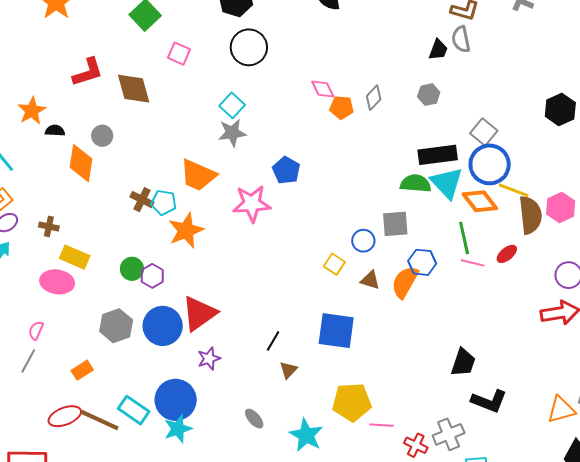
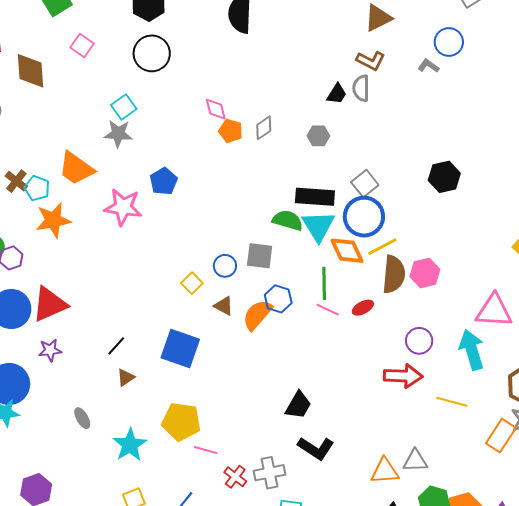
yellow line: (514, 190) -> (382, 247), turned -60

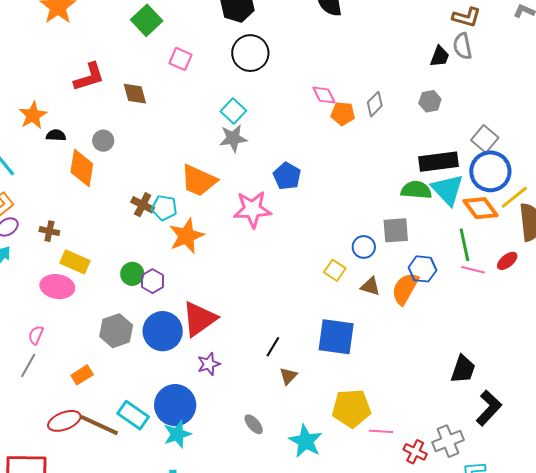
brown diamond: (31, 71) -> (135, 94), size x0.7
black L-shape: (316, 448) -> (489, 408), turned -69

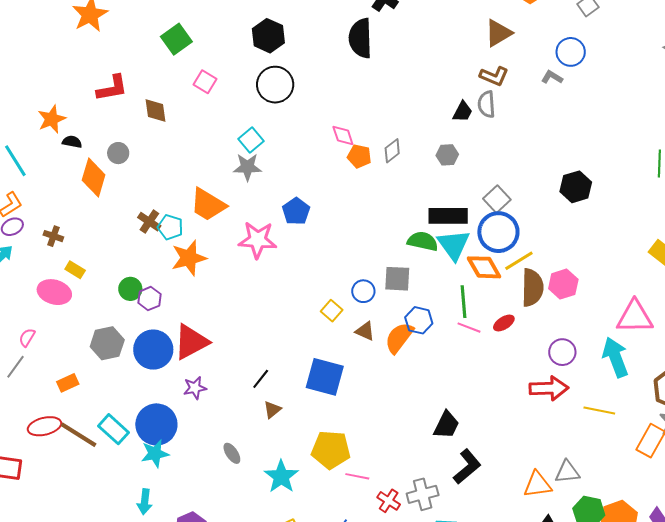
yellow rectangle: (75, 262) -> (75, 270), size x0.7

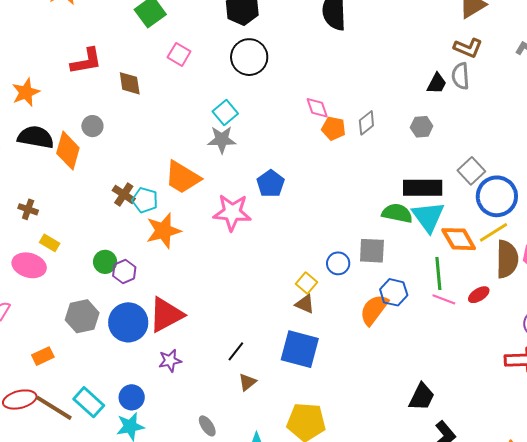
black semicircle: (72, 142) -> (36, 137), moved, size x1.8
blue circle: (498, 232) -> (497, 196), moved
brown triangle: (365, 331) -> (305, 304), moved
blue circle: (156, 424) -> (132, 397), size x0.6

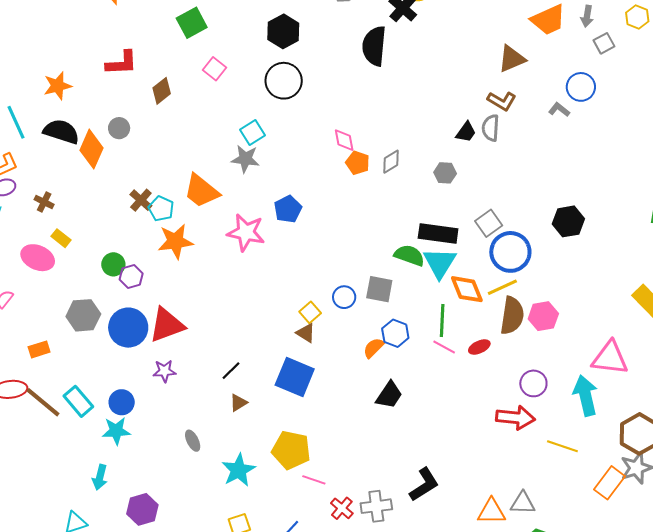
brown diamond: (130, 83) -> (162, 91), turned 52
orange semicircle: (374, 310) -> (374, 348), size x0.7
black trapezoid: (422, 397) -> (389, 395), moved

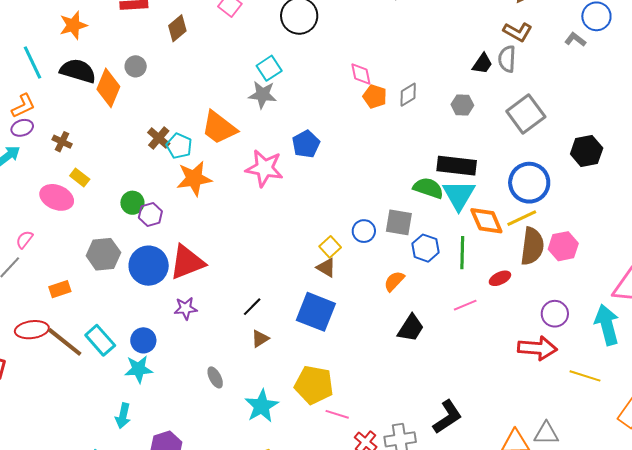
gray square: (489, 223) -> (526, 114), moved, size x1.4
blue hexagon: (395, 333) -> (425, 248), moved
pink line: (444, 347) -> (465, 305), moved, turned -50

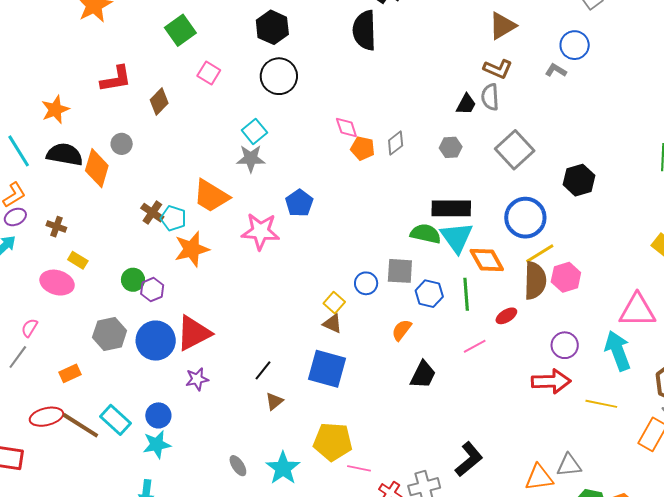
yellow line: (522, 218) -> (540, 253), moved
gray ellipse: (215, 377) -> (238, 466), moved

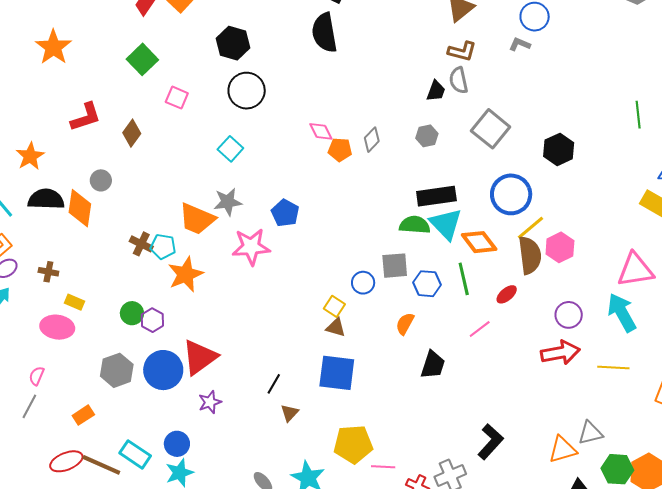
gray star: (251, 159) -> (228, 202), moved

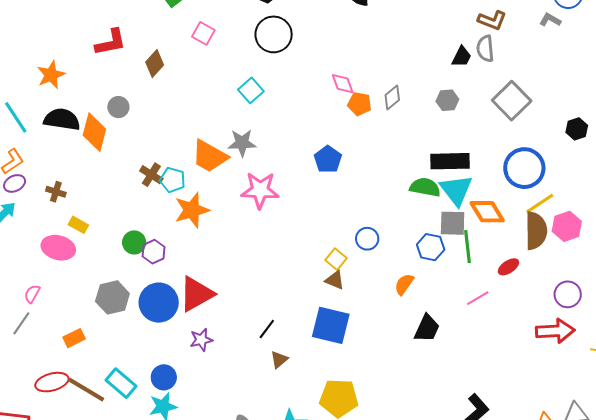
black hexagon: (559, 149) -> (577, 129), size x0.7
blue pentagon: (285, 213) -> (328, 159), moved
gray square: (395, 266) -> (453, 223), moved

